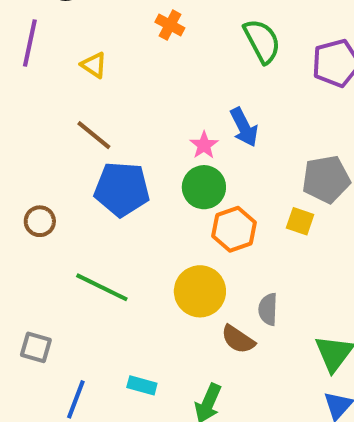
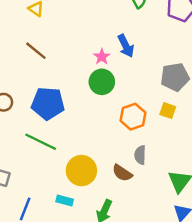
blue pentagon: (122, 189) -> (48, 103), moved
yellow square: (300, 221) -> (168, 111), moved
orange hexagon: (234, 229) -> (133, 117), moved
yellow circle: (200, 291) -> (81, 171), moved

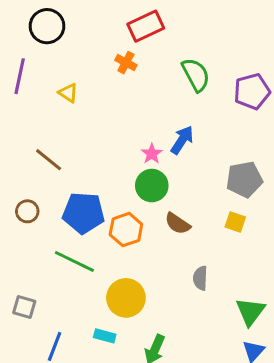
blue arrow: (126, 46) -> (182, 140), turned -120
brown line: (36, 51) -> (49, 160), moved
orange hexagon: (133, 117) -> (126, 230), moved
brown semicircle: (122, 173) -> (178, 223), moved

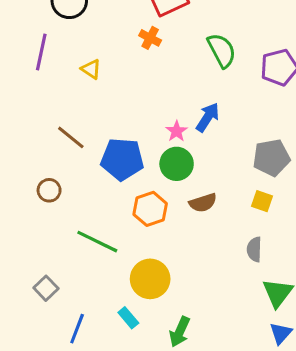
blue pentagon: (83, 213) -> (122, 159), moved
brown semicircle: (178, 223) -> (203, 203), turned -52
gray semicircle: (200, 278) -> (254, 249), moved
gray square: (24, 307) -> (46, 288), turned 30
cyan rectangle: (105, 336) -> (128, 318), turned 35

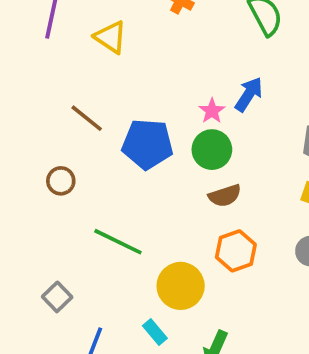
yellow triangle: (91, 69) -> (111, 37), size x1.4
brown semicircle: (203, 203) -> (225, 196), moved
orange hexagon: (150, 209) -> (236, 251), moved

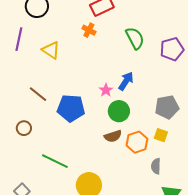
green circle: (212, 150) -> (119, 111), moved
orange hexagon: (236, 251) -> (137, 142), moved

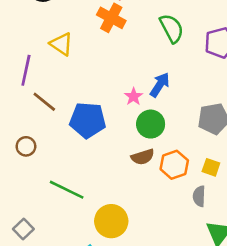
orange cross: (89, 30) -> (111, 18), size x1.5
purple line: (19, 39) -> (26, 70), moved
yellow square: (161, 135) -> (211, 167), moved

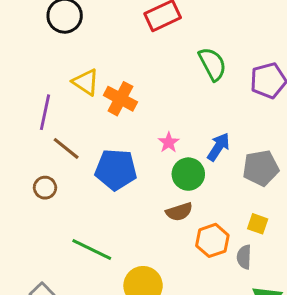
orange cross: (111, 18) -> (120, 99), moved
blue arrow: (160, 85) -> (218, 147), moved
brown circle: (26, 146) -> (45, 188), moved
orange hexagon: (174, 165) -> (212, 240), moved

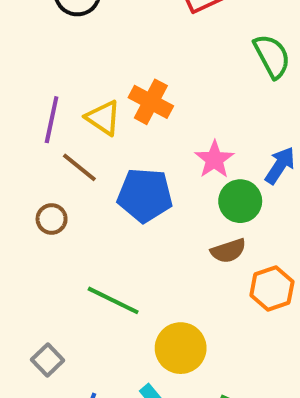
yellow triangle: (86, 82) -> (103, 118), moved
pink star: (169, 142) -> (214, 159), size x1.4

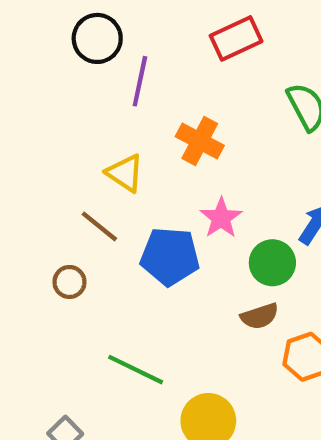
orange cross: (151, 102) -> (200, 141), moved
purple line: (52, 120) -> (140, 81), moved
pink star: (214, 159) -> (221, 218), moved

